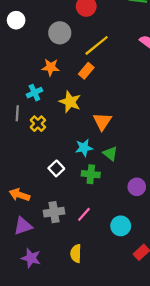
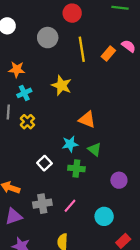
yellow line: (97, 45) -> (82, 49), turned -60
orange star: (51, 67) -> (17, 69), moved
orange rectangle: (86, 71) -> (108, 54), moved
yellow star: (70, 102) -> (61, 85), moved
orange triangle: (102, 121) -> (87, 120), turned -42

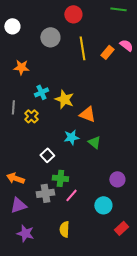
yellow star: (61, 85) -> (64, 99), moved
cyan cross: (24, 93) -> (41, 92), moved
green cross: (76, 168) -> (60, 178), moved
purple circle: (119, 180) -> (117, 179), moved

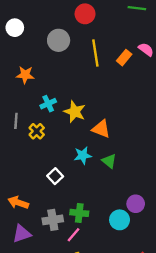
green cross: (60, 178) -> (79, 213), moved
pink line: (71, 195) -> (73, 235), moved
cyan circle: (103, 205) -> (120, 220), moved

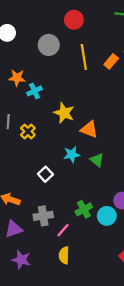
cyan cross: (48, 104) -> (34, 91), moved
green cross: (79, 213) -> (84, 209), moved, turned -35

